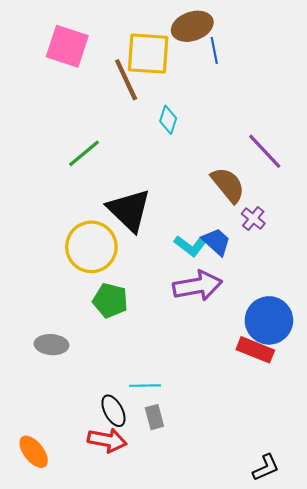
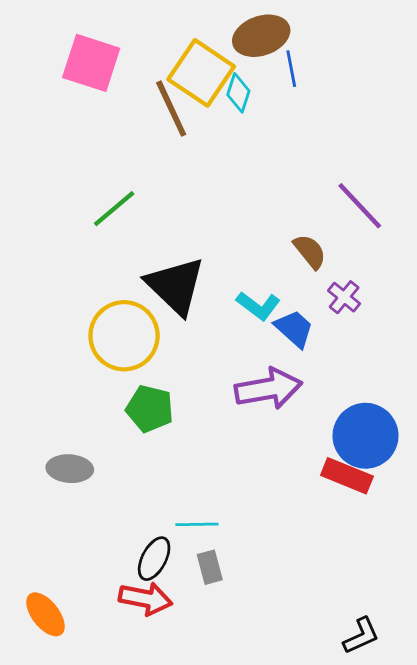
yellow square: (148, 54) -> (201, 73), turned 30
cyan diamond: (168, 120) -> (238, 93), moved
brown semicircle: (228, 185) -> (310, 251), size x0.7
cyan L-shape: (190, 246) -> (258, 306), moved
black ellipse: (113, 411) -> (154, 559), turned 56

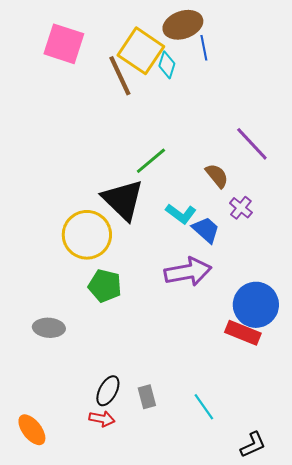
green line: (114, 209) -> (151, 161), moved
cyan line: (197, 524) -> (204, 407), moved, turned 56
red arrow: (145, 599) -> (102, 419), size x0.7

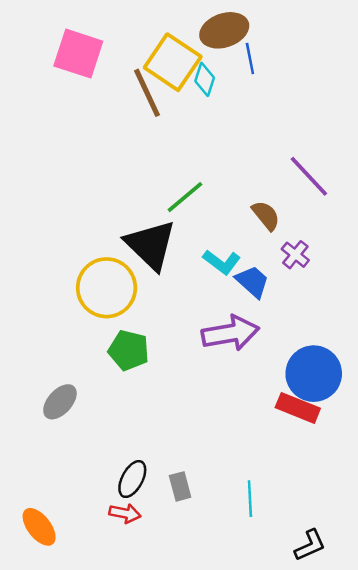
gray ellipse: (49, 328) -> (60, 402), turned -52
cyan line: (204, 407) -> (250, 499), turned 32

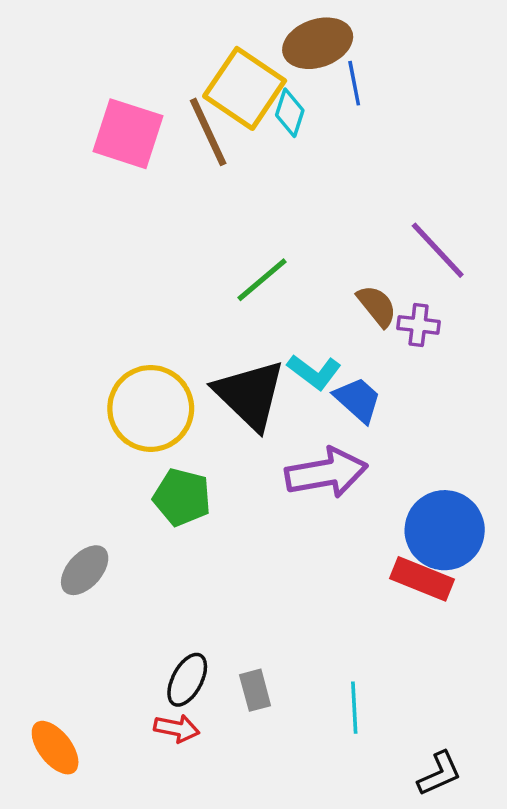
pink square: (78, 54) -> (128, 134), moved
black triangle: (151, 245) -> (250, 395), moved
purple cross: (295, 255) -> (419, 325), moved, turned -32

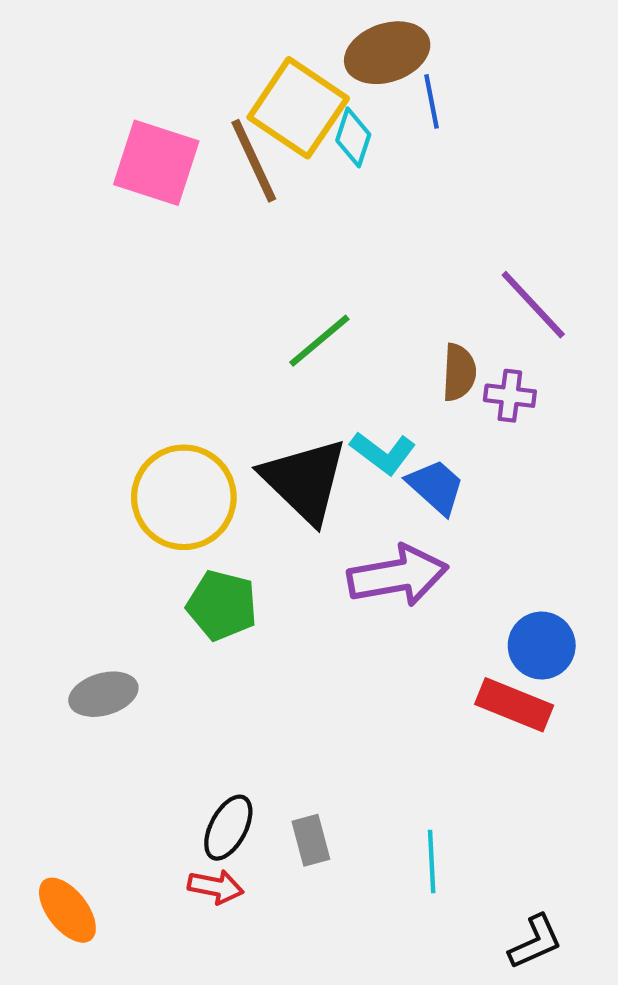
brown semicircle: (377, 306) -> (459, 372), turned 42
blue circle: (445, 530) -> (542, 646), size x0.7
gray ellipse: (85, 570) -> (103, 694), turned 32

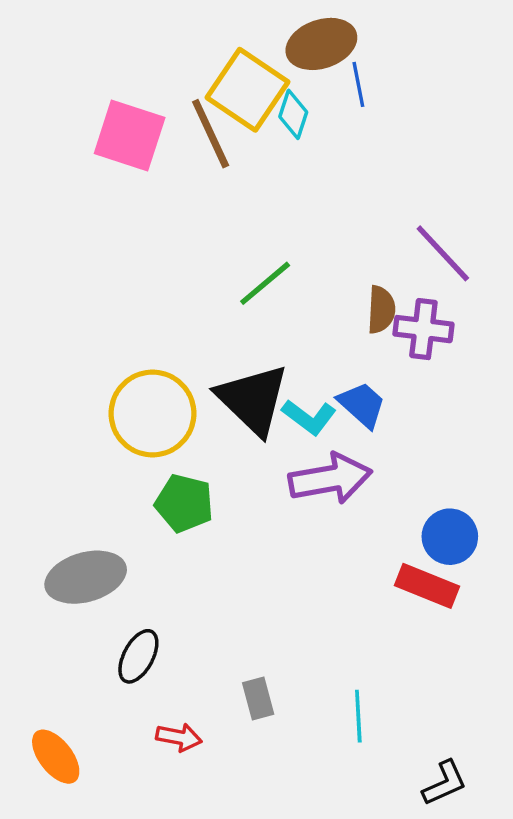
purple cross: (510, 396) -> (423, 329), size x1.4
cyan L-shape: (383, 453) -> (309, 417), moved
gray ellipse: (103, 694) -> (86, 577), size x1.4
black ellipse: (228, 828) -> (138, 656), moved

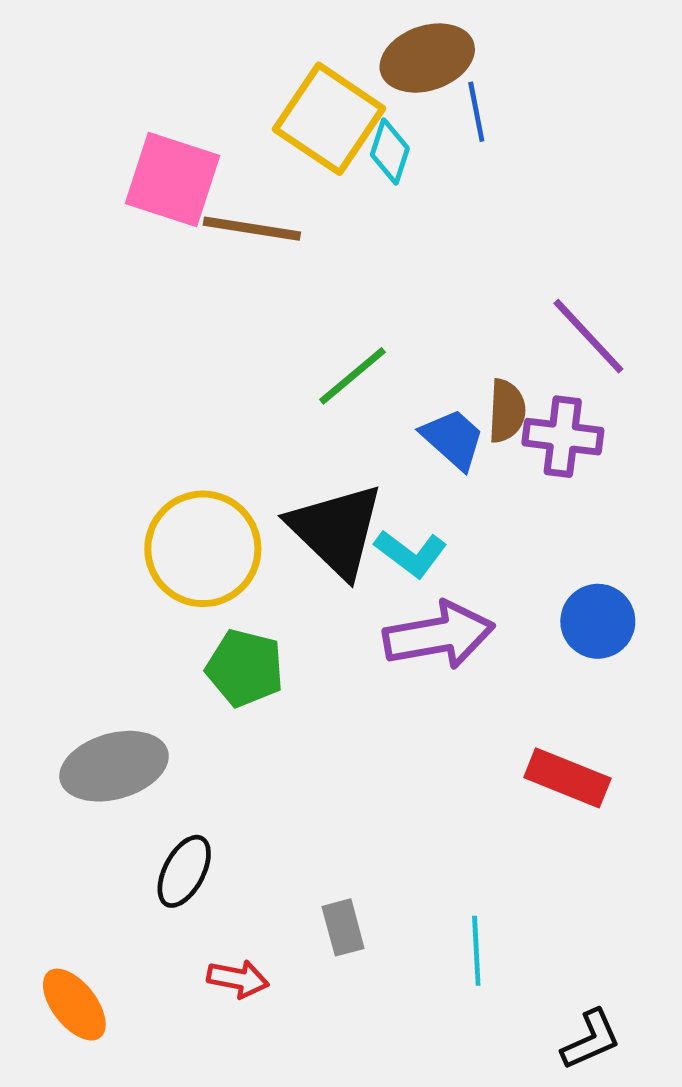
brown line: (211, 134) -> (252, 229), moved, turned -56
blue trapezoid: (362, 405) -> (453, 439), moved
blue circle: (450, 537) -> (598, 621), moved

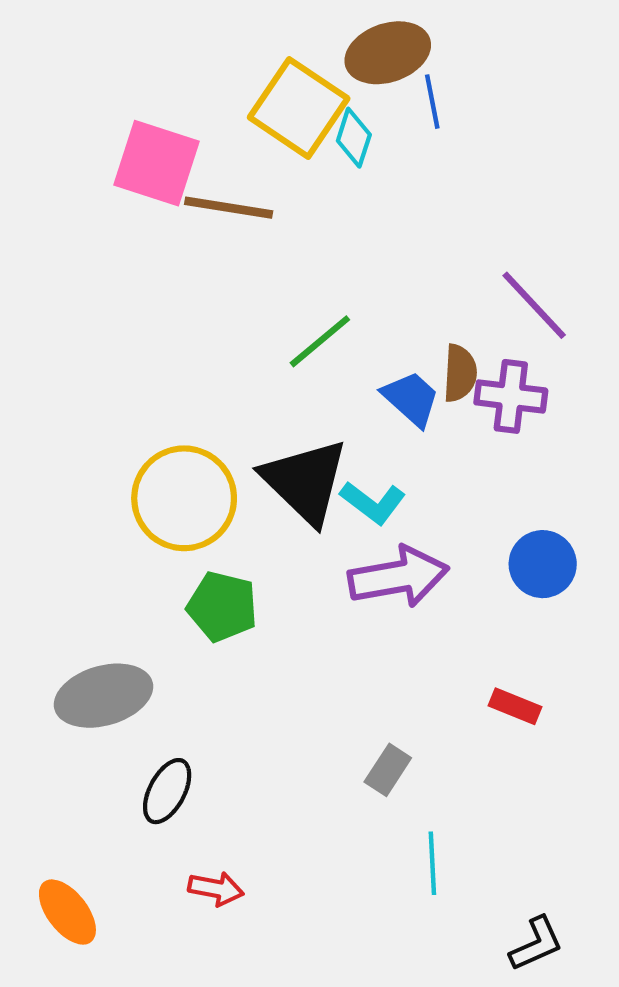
red rectangle: (567, 778) -> (515, 706), size x0.7
gray rectangle: (343, 927) -> (388, 770), moved, turned 48

